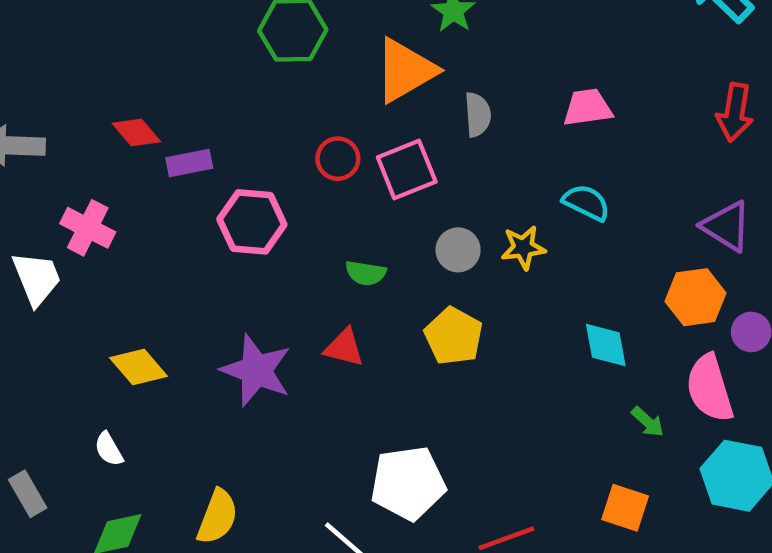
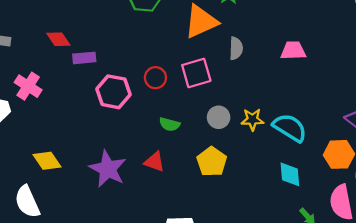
red circle: (338, 159) -> (155, 78), moved
cyan semicircle: (586, 203) -> (290, 128), moved, size x1.4
white semicircle: (109, 449) -> (27, 202), size x1.8

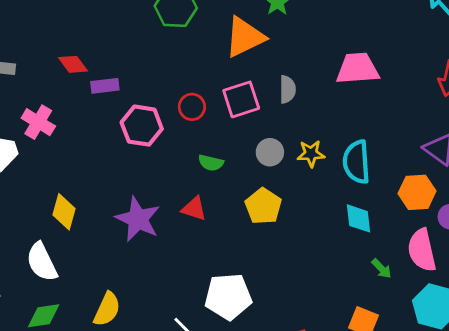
gray semicircle: (236, 48) -> (288, 89), moved
pink trapezoid: (293, 51) -> (358, 69), size x1.4
cyan semicircle: (290, 128) -> (357, 162), turned -124
yellow diamond: (47, 161) -> (64, 212), turned 52

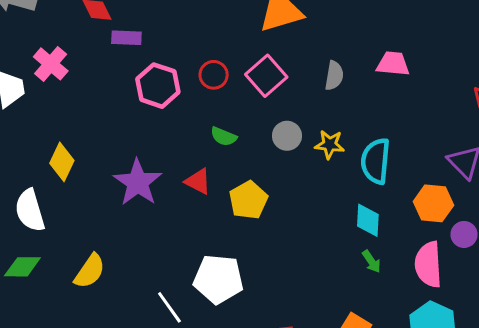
pink trapezoid: (358, 69) -> (393, 64), size x0.7
gray semicircle: (288, 89) -> (334, 76), moved
pink square: (241, 99) -> (266, 76), turned -33
yellow pentagon: (263, 206) -> (248, 200), moved
green arrow: (381, 269) -> (371, 261), moved

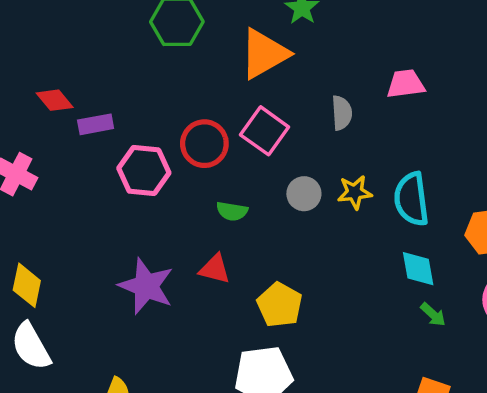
red circle: (214, 75) -> (204, 144), size x1.4
yellow diamond: (62, 162) -> (27, 285), moved
yellow pentagon: (248, 200) -> (280, 305), moved

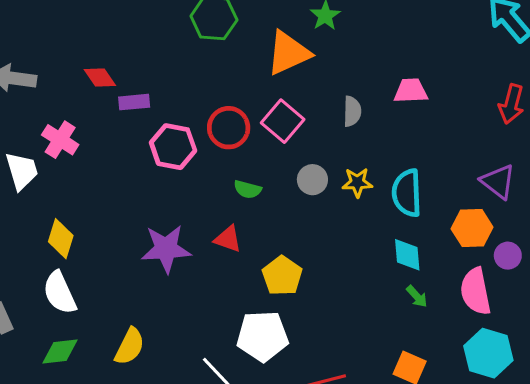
purple star: (146, 286) -> (166, 249), turned -30

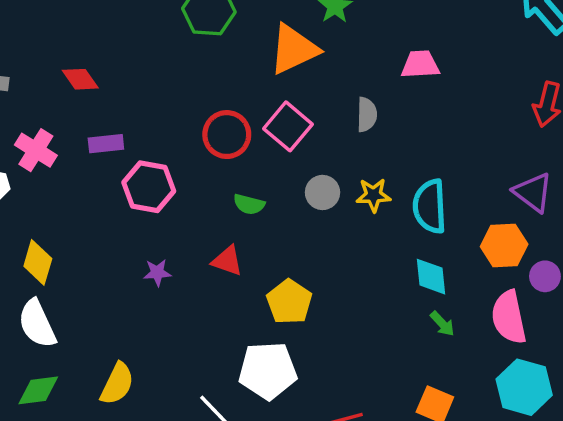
pink trapezoid: (411, 91) -> (420, 64), moved
purple rectangle: (134, 102) -> (106, 144), moved
pink hexagon: (173, 147) -> (149, 187), moved
purple star: (166, 249) -> (157, 273), size x0.5

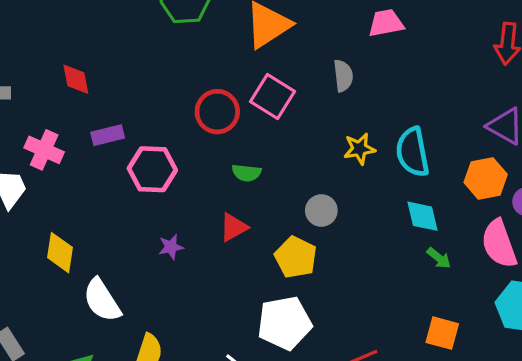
red diamond: (80, 79) -> (76, 79), turned 32
gray circle: (323, 192) -> (321, 210), moved
red triangle: (227, 261) -> (234, 227), turned -40
white semicircle: (37, 324) -> (102, 300), moved

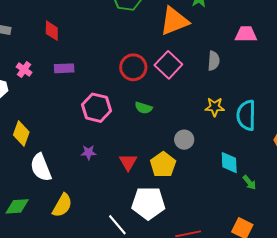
pink cross: (44, 150) -> (24, 70), size x0.7
pink hexagon: (152, 169) -> (96, 108), moved
cyan diamond: (422, 216) -> (229, 163), moved
red triangle: (234, 227) -> (128, 162), moved, turned -42
purple star: (171, 247) -> (89, 152), moved

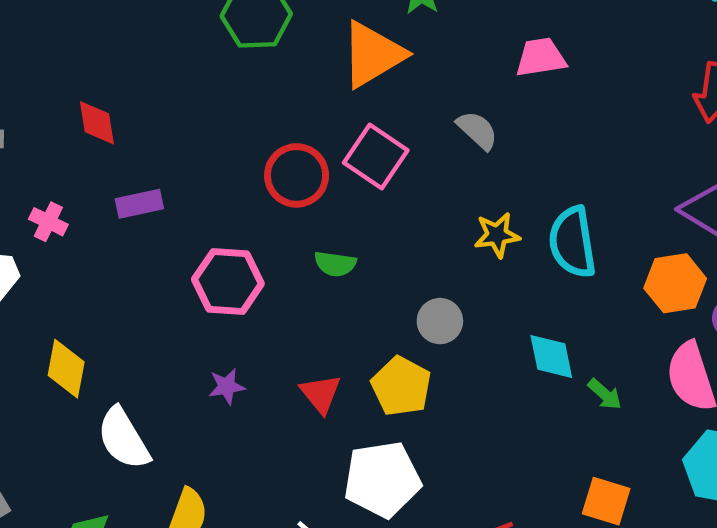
gray semicircle: (214, 61) -> (477, 130), turned -42

